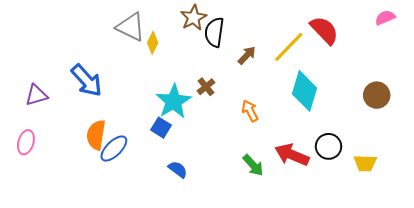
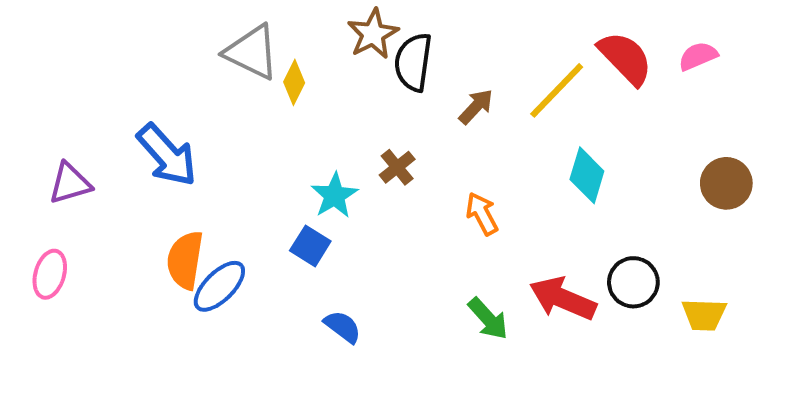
pink semicircle: (385, 18) -> (698, 56), moved
cyan diamond: (304, 91) -> (587, 175), size x0.7
cyan star: (174, 101) -> (335, 195), size x0.7

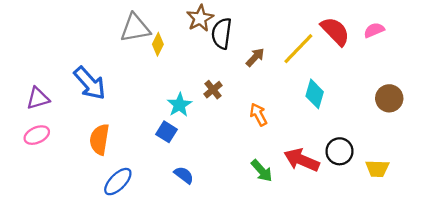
gray triangle: (252, 52) -> (135, 28), turned -36
pink ellipse: (50, 274) -> (37, 135), moved, turned 50
blue ellipse: (219, 286) -> (118, 182), moved

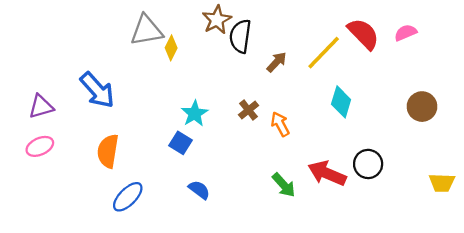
brown cross: (213, 90) -> (248, 110), moved
yellow trapezoid: (377, 169) -> (442, 183), moved

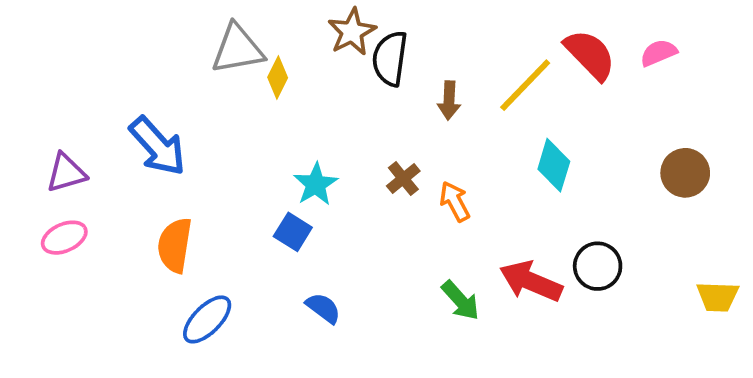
brown arrow: (277, 62) -> (449, 100), turned 140

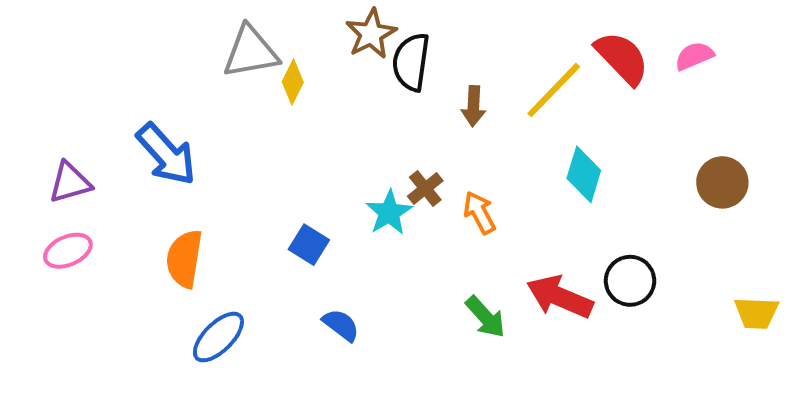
cyan star: (316, 184) -> (389, 213), moved

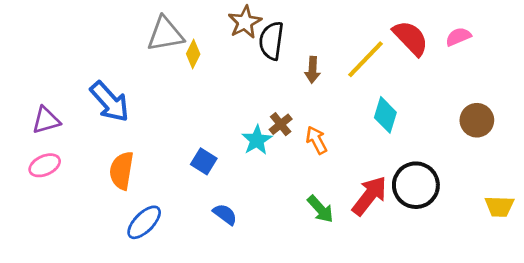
black circle: (630, 281) -> (416, 185), size x1.4
red arrow: (560, 297) -> (369, 196), turned 105

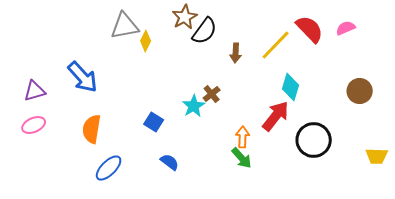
black semicircle: (271, 41) -> (205, 31), turned -152
orange arrow: (316, 140) -> (243, 137), moved, turned 30
red arrow: (369, 196) -> (276, 116), moved

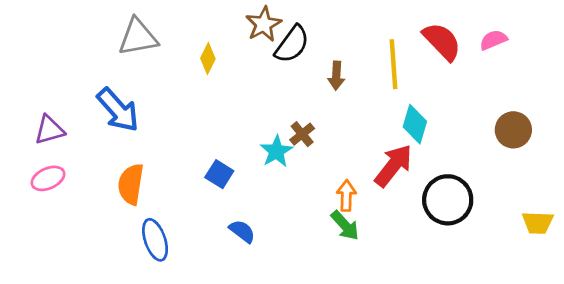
gray triangle: (125, 26) -> (138, 37), moved
yellow line: (276, 45) -> (393, 64), turned -48
blue ellipse: (109, 168) -> (155, 240), turned -64

